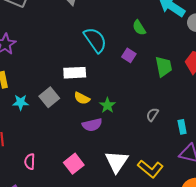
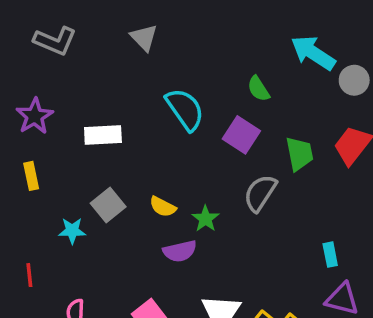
purple square: (129, 55) -> (241, 135), size x1.5
white rectangle: (75, 73) -> (103, 135), moved
cyan star: (21, 102) -> (72, 231), moved
gray semicircle: (152, 115) -> (260, 193), moved, size x1.6

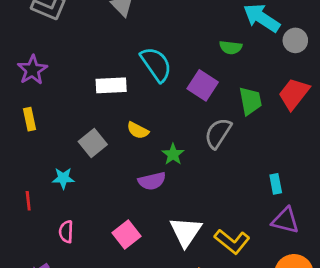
green semicircle: (258, 89) -> (231, 47), moved, turned -50
white rectangle: (103, 135) -> (111, 85), moved
yellow semicircle: (163, 207) -> (138, 130), moved
cyan star: (72, 231) -> (63, 178), moved

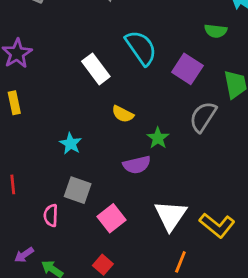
white rectangle: (111, 85) -> (96, 69), turned 56
gray square: (93, 143) -> (78, 190), moved, turned -32
cyan star: (63, 178) -> (71, 144), moved, turned 30

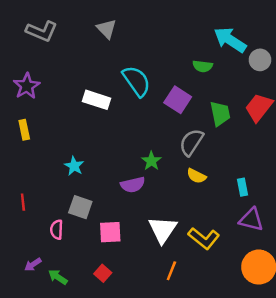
white rectangle: (96, 69) -> (97, 100), turned -35
yellow semicircle: (123, 114) -> (196, 176), moved
pink square: (111, 218) -> (110, 232), turned 35

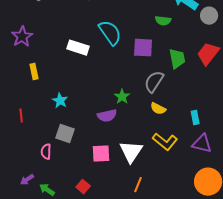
purple square: (178, 100) -> (143, 48), turned -30
yellow rectangle: (24, 130) -> (34, 72), moved
red line: (23, 202) -> (21, 116), moved
pink square: (110, 232) -> (101, 154), moved
yellow L-shape: (204, 238) -> (165, 142), moved

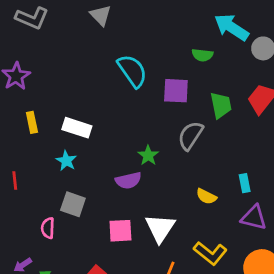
white rectangle: (78, 48) -> (77, 128), moved
yellow semicircle: (158, 109) -> (206, 196), moved
yellow L-shape: (165, 142) -> (210, 253), moved

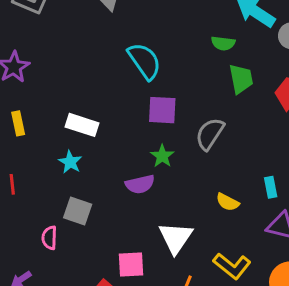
purple square: (176, 91) -> (162, 110), moved
green trapezoid: (221, 105) -> (241, 79), moved
yellow rectangle: (32, 122) -> (18, 123), moved
pink square: (120, 231) -> (131, 264), moved

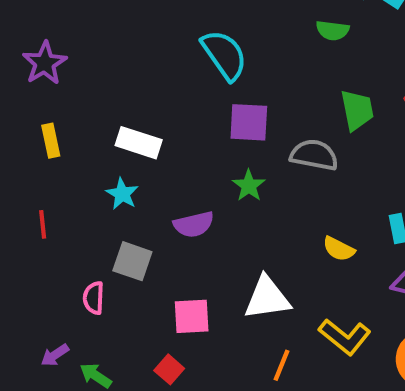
green trapezoid: (241, 79) -> (357, 110), moved
gray semicircle: (210, 134) -> (314, 155), turned 68
purple semicircle: (140, 184) -> (194, 224), moved
white triangle: (176, 238) -> (267, 298), turned 48
pink square: (131, 264) -> (192, 316), moved

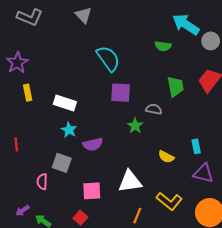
yellow rectangle: (51, 141) -> (28, 93), moved
gray semicircle: (314, 155) -> (154, 109), size x0.7
green star: (249, 186) -> (135, 126), moved
cyan star: (122, 194) -> (69, 130), moved

